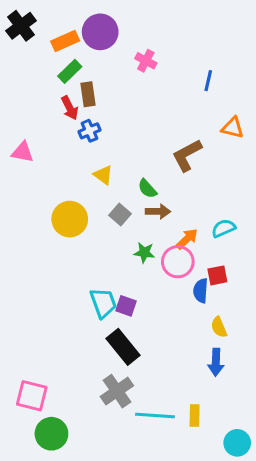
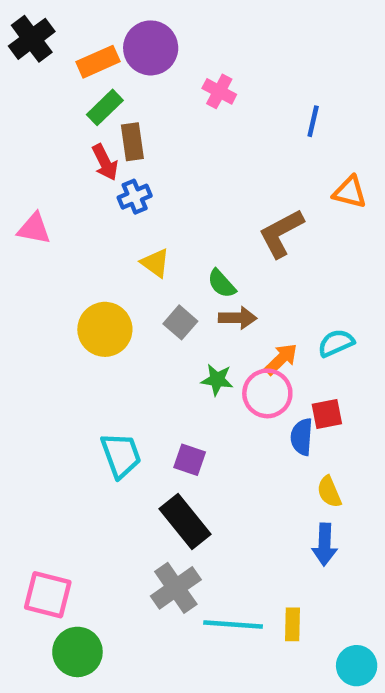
cyan trapezoid: (103, 303) -> (121, 455), moved

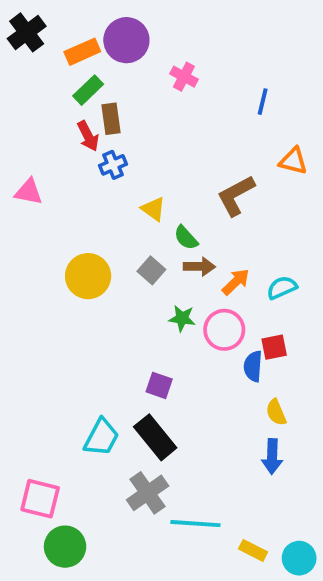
yellow triangle: (155, 263) -> (153, 209), moved
orange arrow: (281, 359) -> (236, 282), moved
cyan trapezoid: (121, 455) -> (101, 437), moved, turned 48
yellow rectangle: (293, 624) -> (253, 550), moved, turned -64

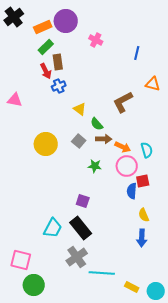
orange arrow: (236, 282) -> (123, 147), turned 70
cyan semicircle: (282, 288) -> (147, 150), turned 98
pink circle: (224, 330) -> (127, 166), moved

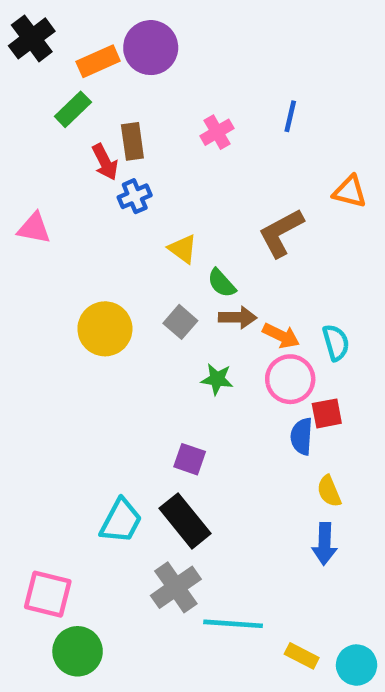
pink cross: (96, 40) -> (217, 132), moved, turned 32
green rectangle: (46, 47) -> (73, 109), moved
blue line: (137, 53) -> (290, 116), moved

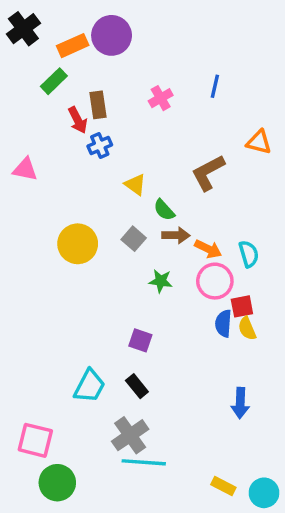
yellow semicircle: (329, 491) -> (247, 328), moved
black rectangle: (185, 521) -> (137, 386), size x0.6
cyan line: (233, 624) -> (144, 462), moved

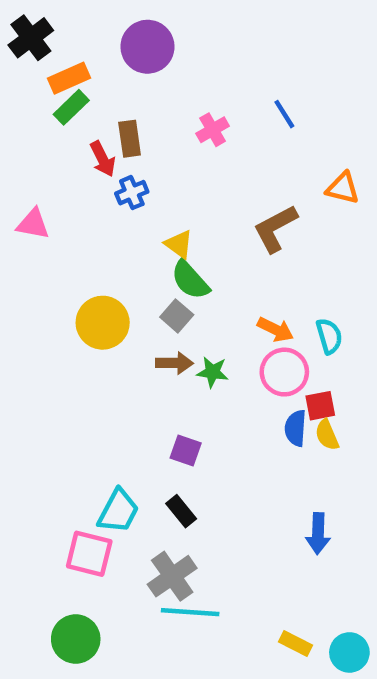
orange rectangle: (73, 46) -> (69, 78), moved
blue line: (215, 86) -> (284, 114), turned -45
green semicircle: (164, 210) -> (190, 280), moved, size x1.4
brown arrow: (176, 235) -> (174, 363), moved
pink square: (35, 440) -> (89, 554), moved

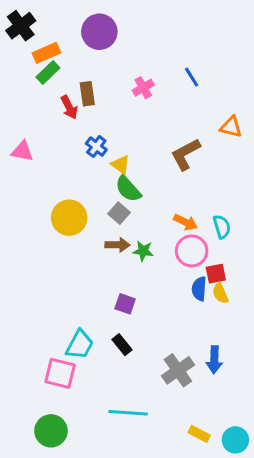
blue cross: (132, 193) -> (96, 147), moved, turned -30
gray cross: (172, 576) -> (178, 370), moved

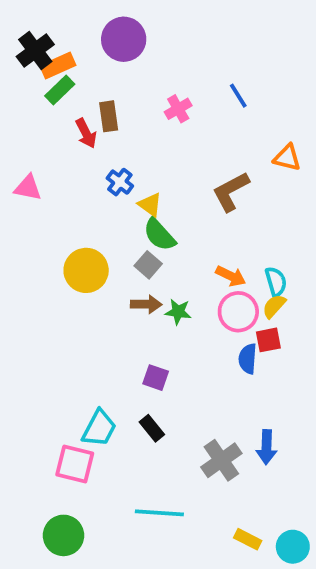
black cross: (21, 26) -> (35, 51), moved
yellow semicircle: (220, 293) -> (274, 306), moved, turned 65

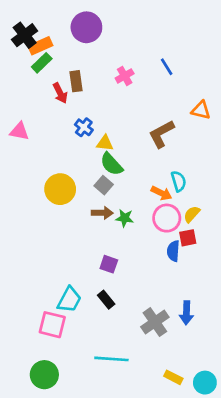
yellow triangle: (150, 205) -> (105, 143), turned -30
cyan semicircle: (276, 282) -> (179, 181), moved

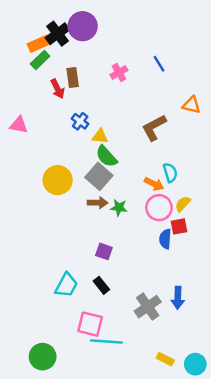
black cross: (25, 35) -> (58, 34), moved
gray square: (104, 185) -> (99, 176), size x1.5
pink square: (52, 325) -> (90, 324), moved

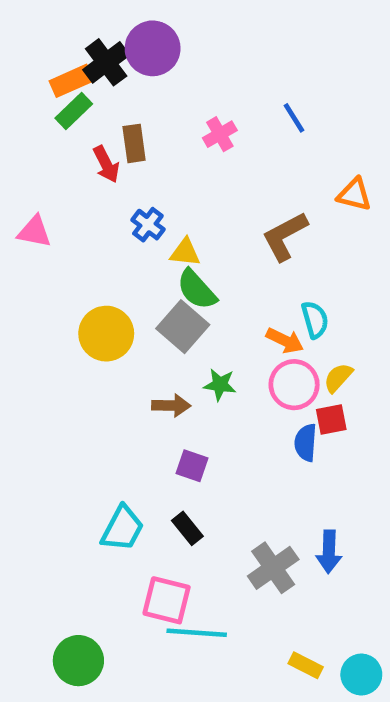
brown arrow: (98, 203) -> (171, 405), moved

